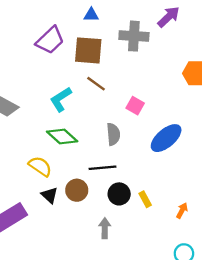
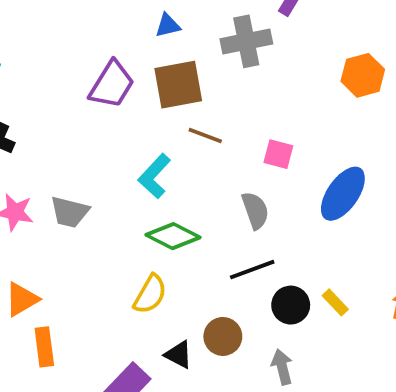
yellow semicircle: (40, 166) -> (150, 294), turned 100
brown circle: (77, 190) -> (223, 336), moved
black triangle: (50, 195) -> (179, 355), moved

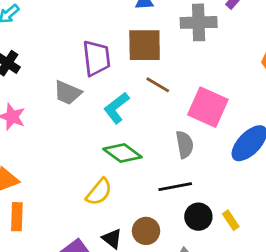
purple trapezoid: (112, 85) -> (96, 58), moved, turned -48
pink square: (278, 154) -> (208, 107), size x1.8
gray trapezoid: (70, 212) -> (68, 93), moved

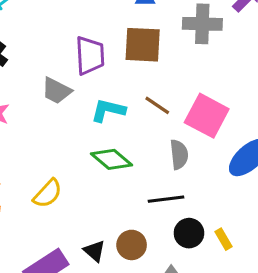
brown line: (158, 85) -> (157, 105), moved
cyan L-shape: (116, 108) -> (108, 110), turned 48
yellow semicircle: (99, 192) -> (48, 194), moved

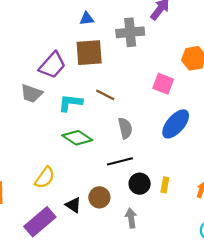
purple trapezoid: (90, 55) -> (52, 65), turned 52
pink square: (207, 116) -> (163, 84), moved, size x0.7
yellow semicircle: (48, 194) -> (45, 178), moved
yellow rectangle: (224, 239) -> (165, 185), turned 48

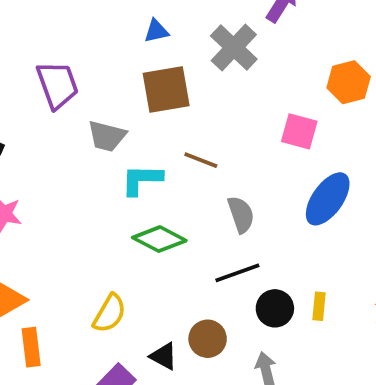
gray cross: (130, 32) -> (234, 48), turned -36
purple trapezoid: (52, 65) -> (57, 85), moved, turned -56
gray trapezoid: (31, 93) -> (107, 136), moved

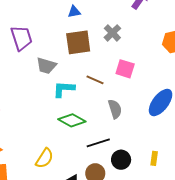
gray cross: (234, 48) -> (112, 33), moved, size x0.7
pink square: (299, 131) -> (125, 69), moved
black line: (237, 273) -> (98, 143), moved
black circle: (275, 308) -> (121, 160), moved

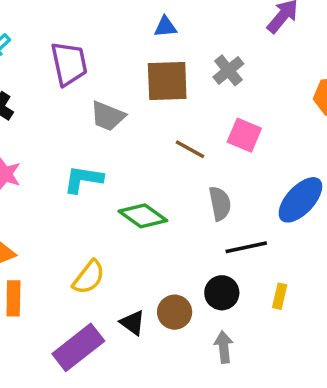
cyan L-shape: (64, 89) -> (83, 179), moved
black line: (98, 143) -> (246, 247), moved

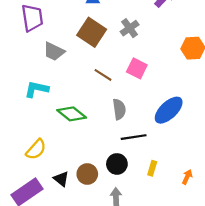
brown square: (167, 81) -> (92, 32), turned 32

